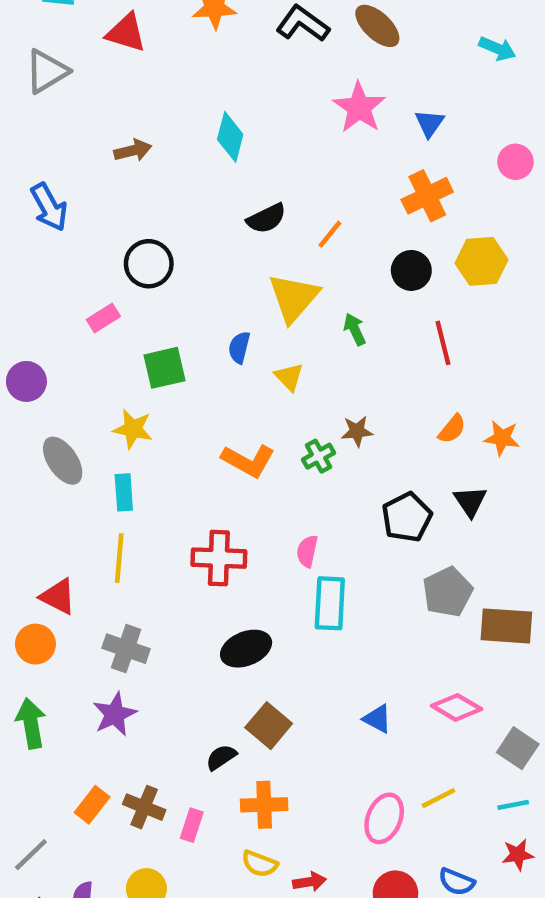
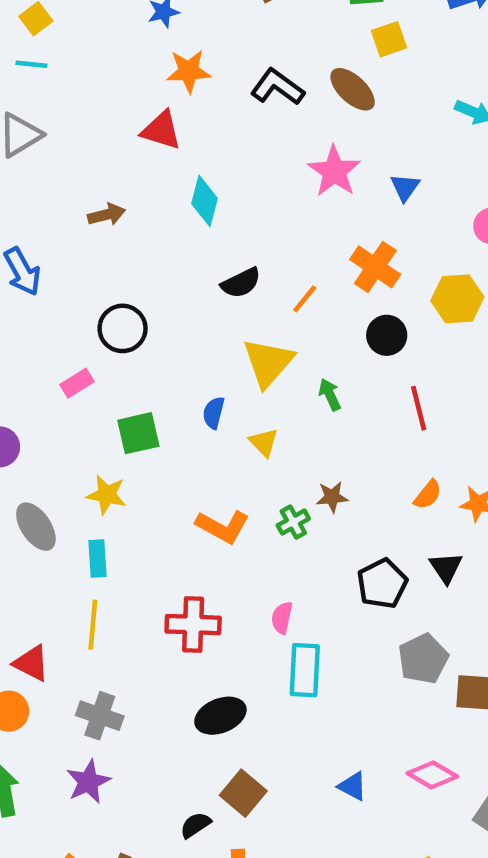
red triangle: (126, 33) -> (161, 130), moved
orange cross: (427, 196) -> (375, 267), moved, turned -30
yellow hexagon: (482, 261) -> (457, 299), moved

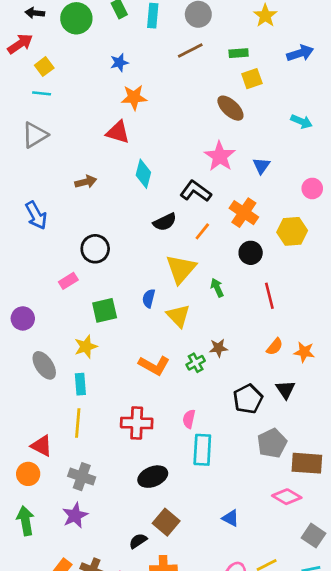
black L-shape: (277, 87) -> (196, 191), moved
yellow triangle: (264, 442) -> (178, 316), size x1.4
yellow star: (107, 495) -> (86, 347), turned -30
pink diamond: (432, 775) -> (287, 497), moved

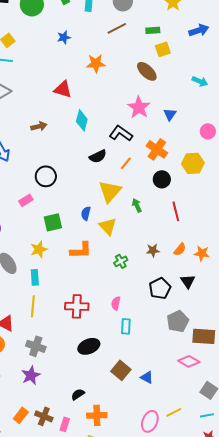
orange star: (134, 97) -> (96, 63), moved
brown star: (218, 348) -> (153, 250), moved
orange L-shape: (154, 365) -> (81, 250), moved, turned -30
cyan rectangle: (202, 450) -> (126, 326), size x0.7
brown square: (166, 522) -> (121, 370), moved

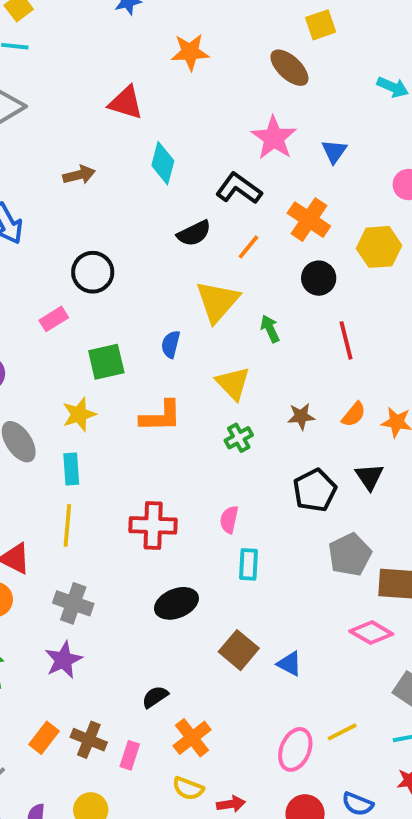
yellow triangle: (108, 226) -> (233, 383), moved
orange cross: (97, 415) -> (192, 738), turned -36

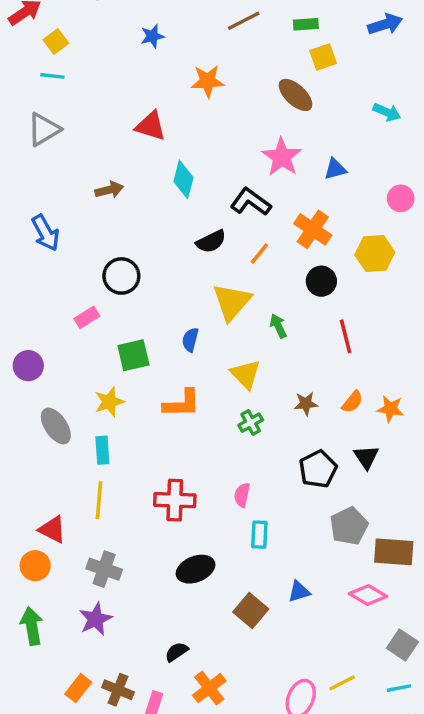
blue triangle: (334, 151) -> (335, 169), turned 40
blue triangle: (289, 664) -> (299, 592), moved, turned -45

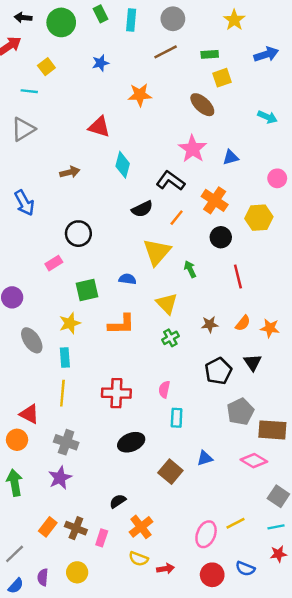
yellow square: (56, 41) -> (46, 67), moved
blue semicircle: (190, 340) -> (127, 279), turned 84

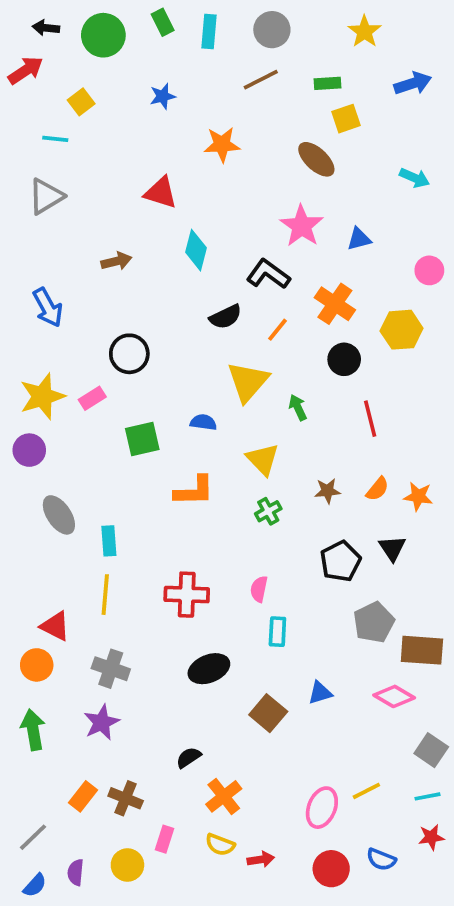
yellow star: (70, 323) -> (42, 396), moved, size x1.4
pink rectangle: (102, 538) -> (164, 839), moved

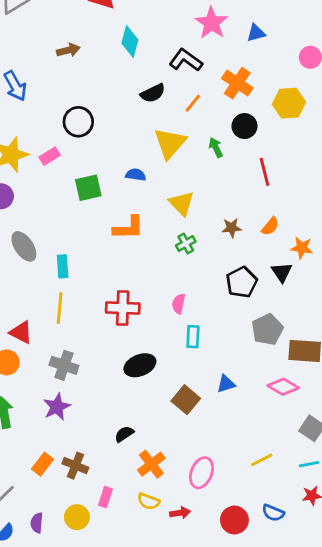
green arrow: (298, 407) -> (216, 148), moved
orange star: (418, 496) -> (302, 248), moved
pink ellipse: (322, 808) -> (202, 473), moved

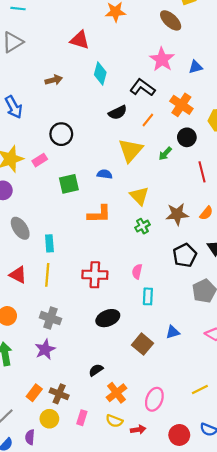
green arrow: (216, 148) -> (165, 154), turned -112
brown star: (232, 228) -> (177, 214), size x1.5
red triangle: (21, 332) -> (18, 275), moved
yellow circle: (77, 517) -> (49, 419), moved

